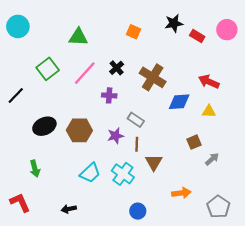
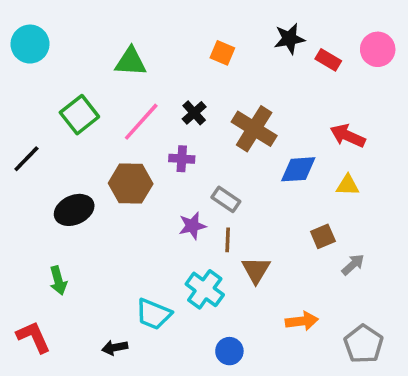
brown hexagon: (79, 130) -> (131, 183), moved
cyan trapezoid: (90, 173) -> (154, 314), moved, turned 65

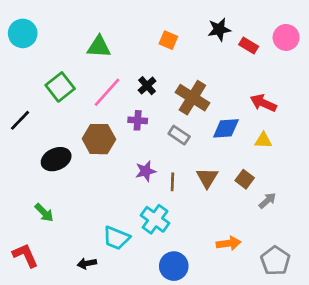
gray rectangle: (226, 199) -> (179, 135), moved
brown square: (323, 236) -> (245, 179), turned -30
brown triangle: (256, 270) -> (207, 178), moved
green arrow: (58, 281) -> (44, 213), turned -30
blue circle: (229, 351) -> (174, 266), size x1.4

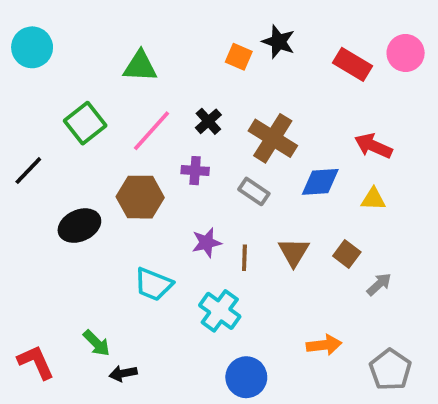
black star: (219, 29) -> (279, 42), moved, turned 30
red rectangle: (249, 45) -> (352, 64), size x1.4
green arrow: (44, 213) -> (97, 343), moved
cyan trapezoid: (116, 238) -> (153, 284), moved

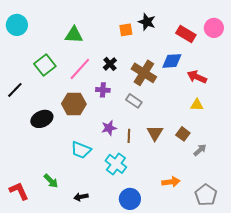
orange square: (239, 57) -> (126, 30), turned -32
blue diamond: (320, 182) -> (172, 61), moved
black arrow: (123, 373) -> (81, 197), moved

